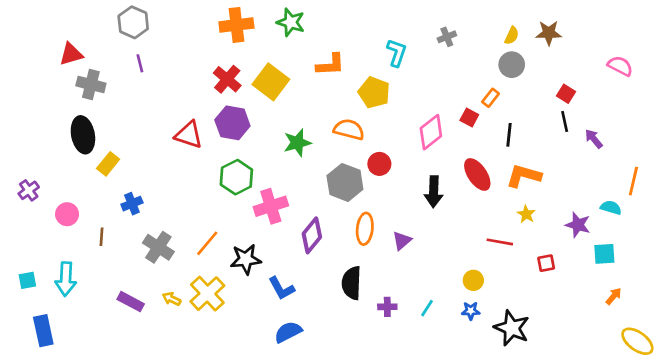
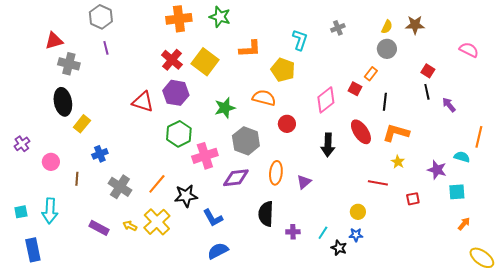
gray hexagon: (345, 182) -> (246, 141), moved
purple diamond: (312, 235) -> (236, 178), turned 44
black star: (512, 328) -> (339, 248), moved, size x0.6

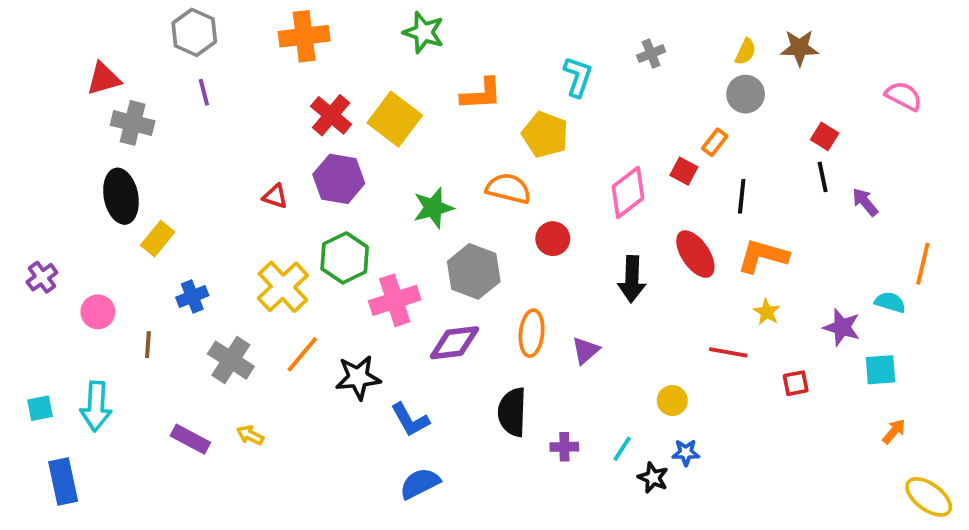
orange cross: (179, 19) -> (304, 36), moved
red triangle: (143, 102) -> (275, 196), size x0.6
yellow circle: (358, 212) -> (672, 401), moved
yellow cross: (157, 222) -> (283, 287), moved

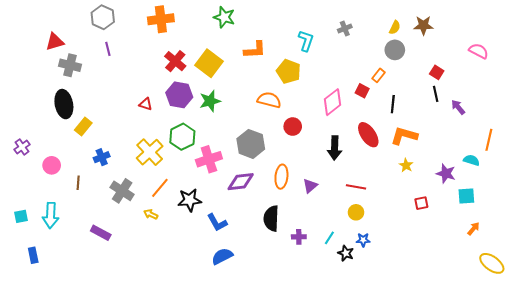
green star: (433, 208) -> (210, 101), moved
red line: (728, 352) -> (356, 187), moved
yellow arrow: (250, 435) -> (151, 214), moved
blue rectangle: (63, 482) -> (33, 255), size x0.7

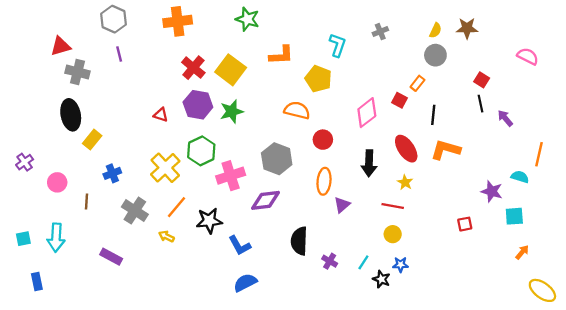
yellow star: (406, 165) -> (405, 182), moved
orange ellipse: (281, 177) -> (324, 181), moved
purple cross: (299, 237) -> (330, 261), turned 32

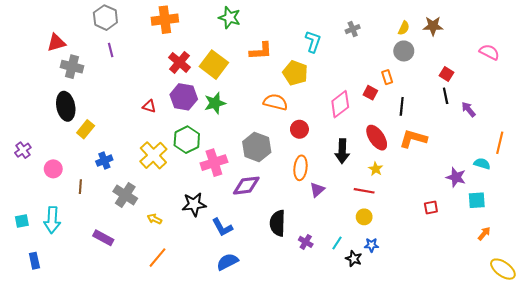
orange rectangle: (417, 83) -> (387, 77), turned -56
orange line: (177, 207) -> (158, 258), moved

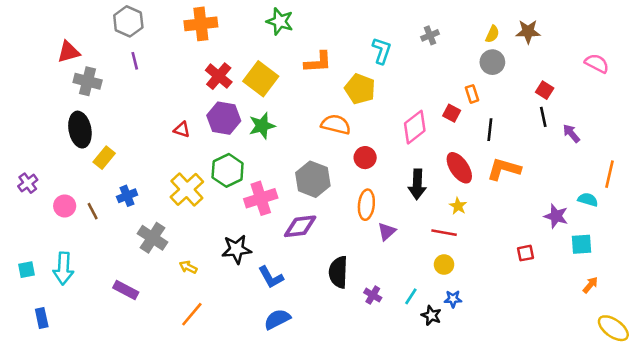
brown line: (80, 187) -> (93, 211), moved, turned -32

